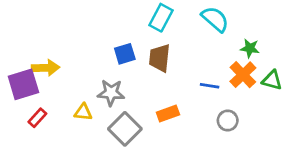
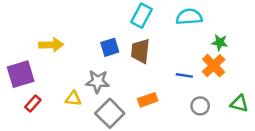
cyan semicircle: (215, 19) -> (189, 17), turned -45
yellow arrow: (46, 68) -> (51, 45), moved
green triangle: (272, 80) -> (239, 104), moved

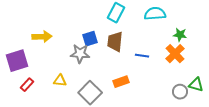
blue line: (184, 75) -> (142, 56), moved
gray star: (98, 82) -> (80, 54), moved
gray circle: (200, 106) -> (180, 92), moved

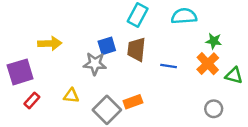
orange rectangle: (121, 82) -> (133, 102), moved
green triangle: (196, 85) -> (234, 76), moved

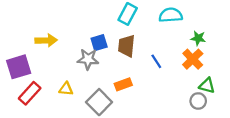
blue line: (169, 66) -> (156, 61), turned 48
green triangle: (234, 76) -> (207, 86), moved
red rectangle: (32, 100) -> (30, 93), size x1.5
orange rectangle: (133, 102) -> (123, 84), moved

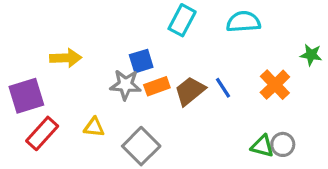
green star: (198, 38) -> (311, 55), moved
brown trapezoid: (127, 46) -> (190, 91), moved, turned 45
orange rectangle: (123, 84) -> (157, 86), moved
green triangle: (207, 86) -> (262, 146), moved

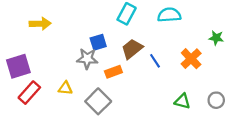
yellow arrow: (66, 58) -> (40, 24), moved
orange rectangle: (157, 86) -> (113, 72), moved
brown trapezoid: (190, 91) -> (132, 49), moved
gray circle: (283, 144) -> (216, 100), moved

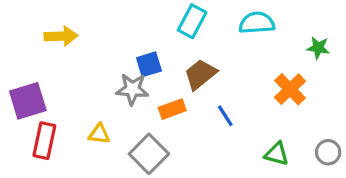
green star: (216, 38) -> (318, 48), moved
blue line: (155, 61) -> (225, 116), moved
red rectangle: (29, 93) -> (44, 141), turned -30

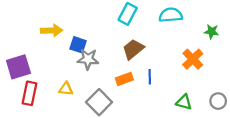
yellow arrow: (61, 36) -> (52, 30), moved
blue square: (149, 64) -> (78, 45), moved, turned 35
orange rectangle: (172, 109) -> (124, 79), moved
blue line: (225, 116) -> (150, 77), turned 32

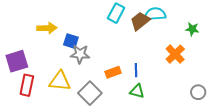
brown trapezoid: (133, 49) -> (140, 21), moved
yellow triangle: (66, 89) -> (60, 81), size x1.6
green triangle: (184, 102) -> (137, 91), moved

